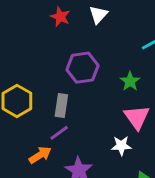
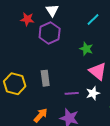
purple hexagon: (82, 68) -> (50, 33), moved
purple line: (59, 133) -> (72, 93), moved, turned 48

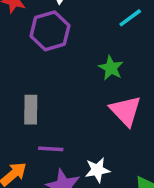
purple line: (72, 93) -> (51, 149), moved
white star: (93, 93) -> (97, 170), moved

